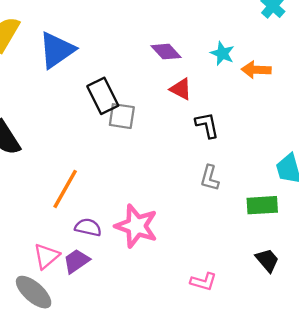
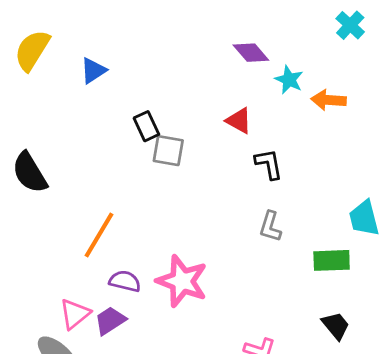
blue triangle: (57, 50) -> (93, 71), size x0.6
purple diamond: (166, 52) -> (251, 53), moved
black rectangle: (103, 96) -> (146, 126), size x0.7

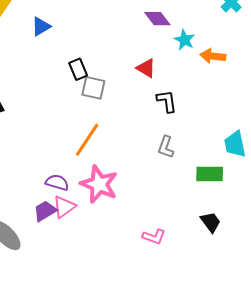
orange line: (99, 235) -> (87, 140), moved
pink triangle: (75, 314) -> (64, 207), moved

